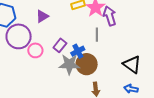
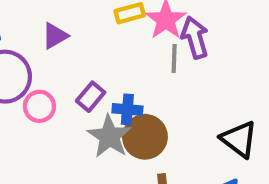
gray line: (97, 35) -> (174, 59), moved
blue cross: (78, 51) -> (127, 109), turned 32
gray star: (69, 64) -> (109, 136), turned 30

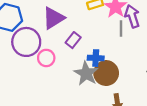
purple triangle: (55, 36) -> (53, 18), size x1.5
purple rectangle: (91, 97) -> (73, 40), moved

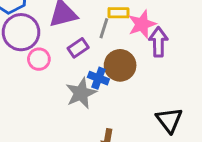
gray line: (121, 28) -> (104, 28), moved
brown circle: (106, 73) -> (120, 65), moved

